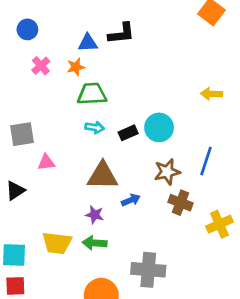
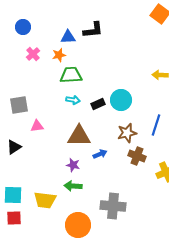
yellow trapezoid: (57, 243) -> (45, 200), moved

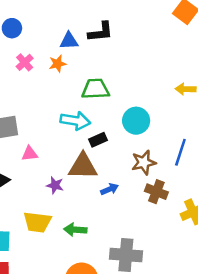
green trapezoid: (71, 75) -> (96, 89), moved
cyan arrow: (73, 100) -> (75, 121), size x1.6
black rectangle: (98, 104) -> (98, 140), moved
purple star: (73, 165) -> (55, 185), moved
yellow trapezoid: (45, 200) -> (37, 222), moved

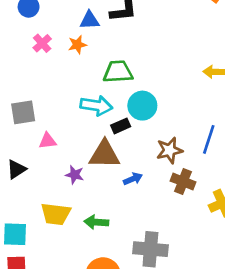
cyan circle: (136, 121) -> (142, 106), moved

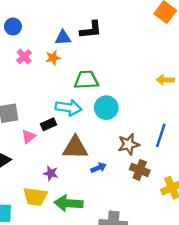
black rectangle: (121, 126) -> (49, 124), moved
pink triangle: (48, 141) -> (28, 137), turned -32
purple star: (75, 175) -> (51, 173), moved
green arrow: (96, 222) -> (69, 203), size x1.4

